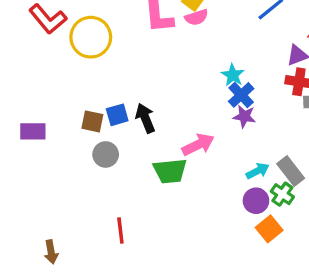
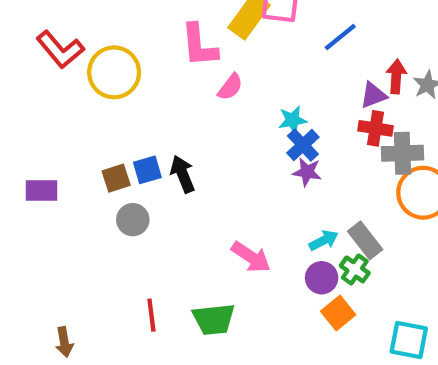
pink semicircle: (196, 17) -> (230, 87), moved, turned -35
cyan star: (233, 75) -> (293, 120), turned 30
brown square: (92, 121) -> (116, 178), turned -30
pink arrow: (198, 145) -> (251, 257), moved, turned 60
green trapezoid: (170, 171) -> (214, 319), moved

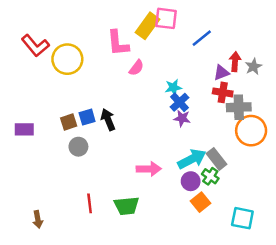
cyan arrow: (324, 240) -> (192, 159), size x1.6
pink arrow: (251, 257) -> (149, 169), turned -35

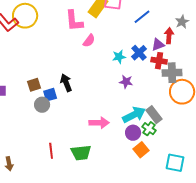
yellow circle: (67, 59) -> (25, 16), moved
gray star: (254, 67) -> (182, 22), moved
blue cross: (180, 102) -> (139, 53), moved
blue square: (87, 117) -> (50, 95), moved

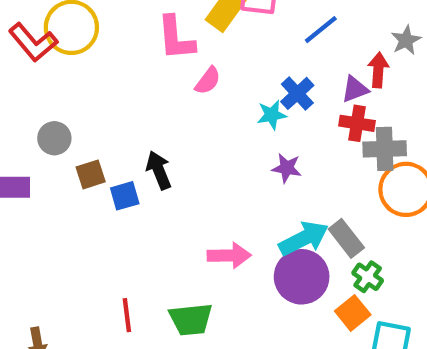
blue cross: (139, 53) -> (297, 93), moved
gray circle: (42, 105) -> (54, 138), moved
green cross: (149, 129) -> (368, 277), moved
purple circle: (133, 133) -> (302, 277), size x1.6
orange square: (141, 150) -> (353, 313), moved

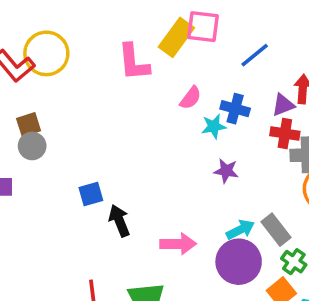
pink semicircle: (208, 81) -> (191, 98), moved
blue cross: (297, 93) -> (235, 109), turned -32
black arrow: (159, 170) -> (119, 221), moved
brown square: (91, 174) -> (29, 125), moved
cyan arrow: (304, 238) -> (240, 230), size x0.7

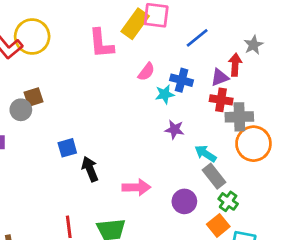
brown square: (29, 125) -> (34, 97), moved
cyan arrow: (240, 230) -> (206, 153), moved, turned -120
purple circle: (239, 262) -> (184, 201), size x0.7

